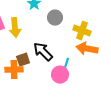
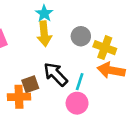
gray circle: (55, 18) -> (81, 36), moved
yellow arrow: (15, 28) -> (44, 34), moved
cyan line: (66, 65) -> (80, 82), moved

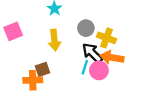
yellow arrow: (44, 34) -> (54, 40), moved
black arrow: (56, 74) -> (92, 53), moved
pink circle: (77, 103) -> (99, 70), moved

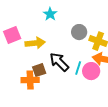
yellow arrow: (54, 40) -> (35, 43), moved, turned -90
black arrow: (92, 53) -> (59, 62), moved

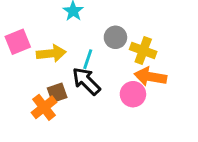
cyan line: (78, 68) -> (88, 59), moved
orange cross: (30, 80) -> (44, 107), turned -36

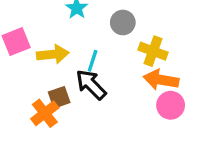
gray circle: (115, 37) -> (123, 22), moved
pink circle: (133, 94) -> (171, 105), moved

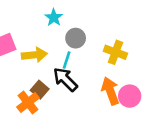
gray circle: (123, 22) -> (76, 38), moved
orange arrow: (161, 80) -> (110, 91), moved, turned 60
brown square: (59, 97) -> (40, 90), turned -30

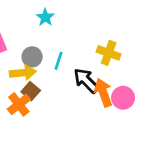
gray circle: (76, 38) -> (32, 57), moved
yellow arrow: (34, 55) -> (23, 73), moved
black arrow: (65, 79) -> (86, 81), moved

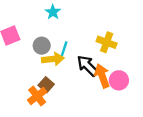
yellow arrow: (23, 73) -> (53, 59), moved
brown square: (31, 91) -> (46, 85), moved
orange cross: (19, 104) -> (37, 96), moved

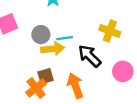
cyan line: (64, 49) -> (65, 38), turned 64
orange arrow: (102, 76) -> (75, 86), moved
brown square: (46, 85) -> (46, 76), turned 32

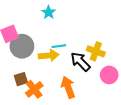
yellow cross: (110, 31) -> (96, 51), moved
gray circle: (41, 35) -> (22, 46), moved, size x1.5
brown square: (46, 76) -> (21, 79), moved

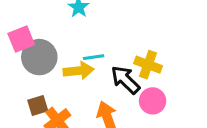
pink circle: (109, 75) -> (153, 101), moved

